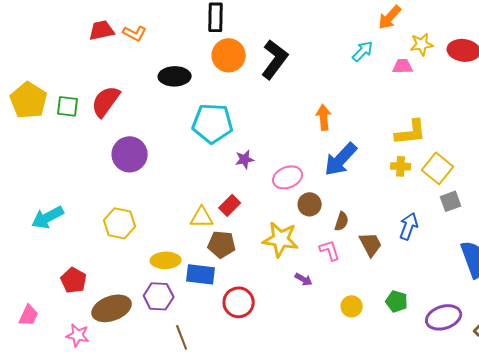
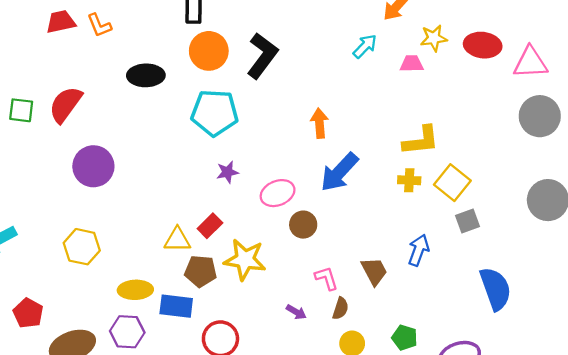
orange L-shape: (135, 33) -> (99, 25), turned 40
cyan pentagon: (213, 123) -> (215, 113), moved
brown semicircle: (342, 221) -> (340, 308), moved
yellow star: (281, 239) -> (245, 260), moved

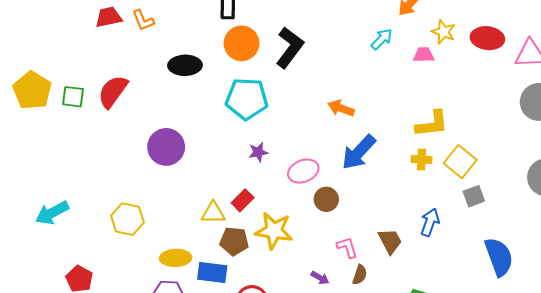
yellow star: (434, 38) -> (443, 32), turned 30
orange arrow: (319, 123) -> (341, 108), turned -65
purple circle: (93, 166) -> (166, 147), moved

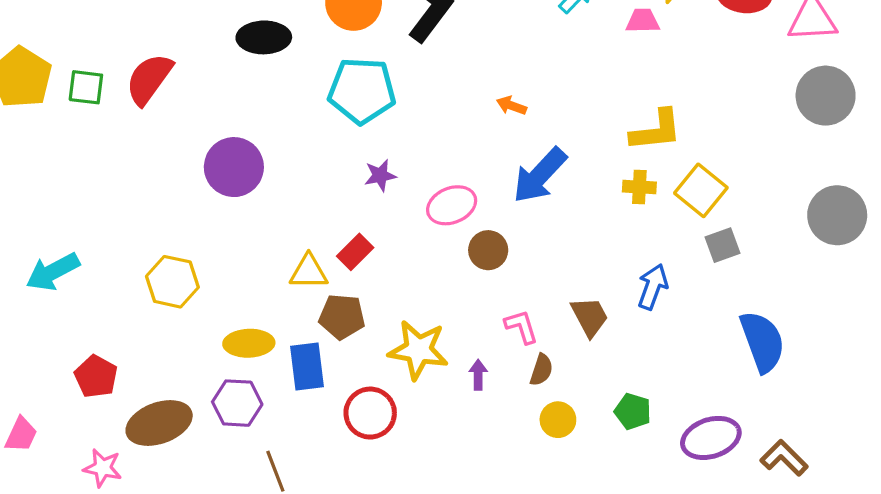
orange arrow: (341, 108) -> (511, 106), size x0.7
yellow star: (274, 231) -> (418, 350), moved
blue rectangle: (212, 273) -> (307, 366), turned 76
purple arrow: (320, 278) -> (478, 375), turned -120

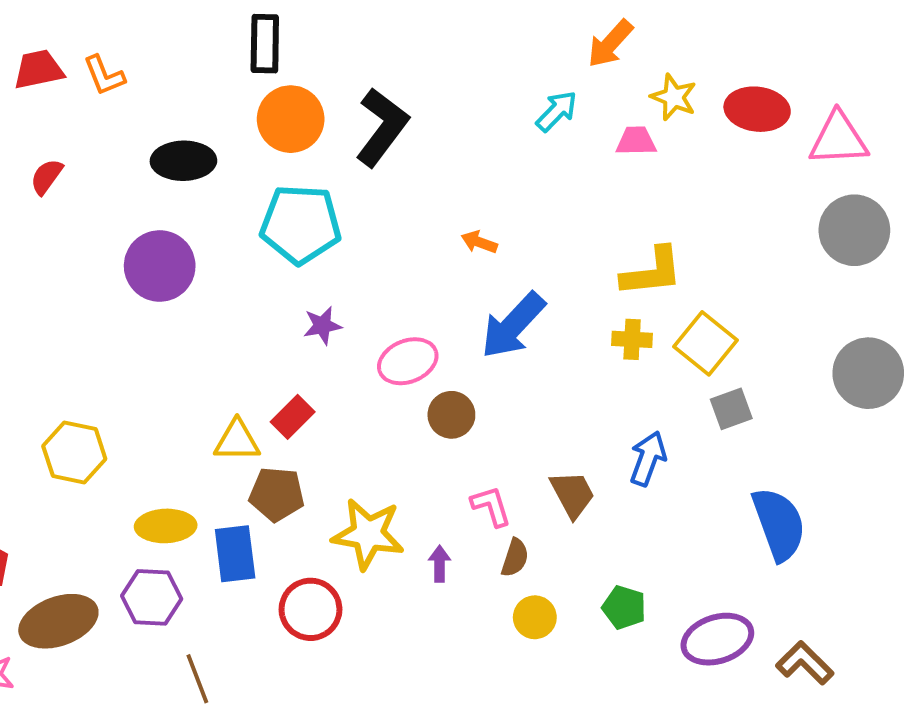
red semicircle: (149, 79) -> (47, 177), moved, size x0.6
purple circle: (234, 167) -> (160, 266), moved

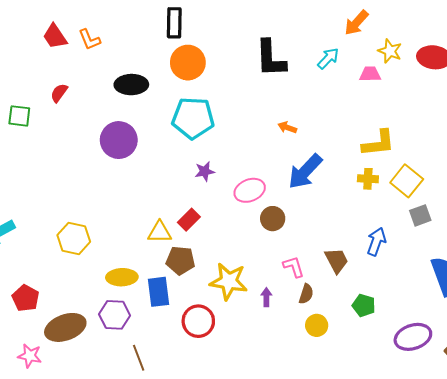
red trapezoid: (39, 69) -> (55, 36), turned -112
black L-shape: (382, 127) -> (271, 58), moved, turned 141
green pentagon: (624, 607) -> (364, 305), moved

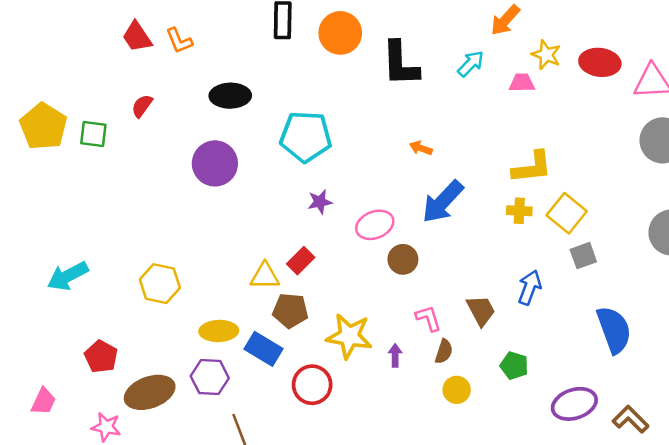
orange circle: (188, 63) -> (340, 33), moved
blue rectangle: (159, 292) -> (263, 349), turned -52

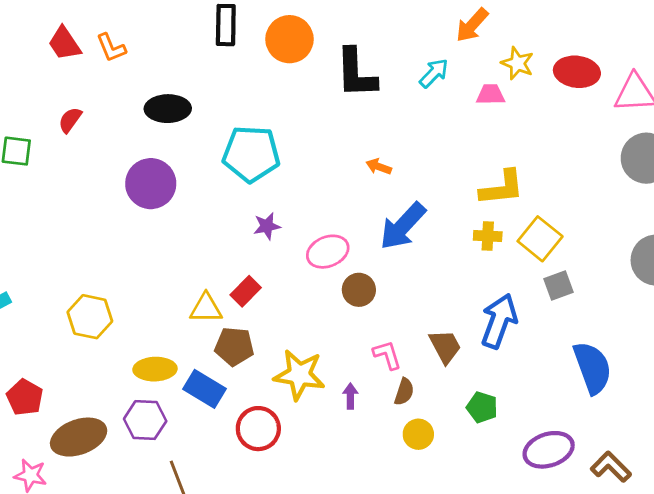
blue arrow: (530, 288) -> (499, 321), size x1.4

